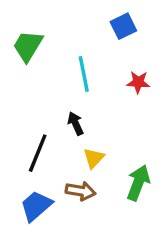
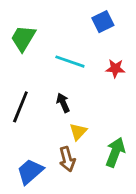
cyan line: (84, 74) -> (70, 62), turned -60
black line: (38, 153) -> (20, 107), moved
brown arrow: (81, 191) -> (67, 159), turned 65

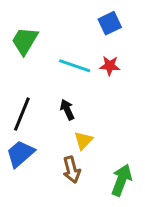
red star: (115, 68) -> (110, 66), moved
green arrow: (115, 152) -> (121, 180), moved
blue trapezoid: (30, 172) -> (20, 154), moved

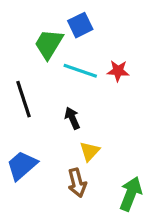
blue square: (110, 23) -> (80, 25), moved
green trapezoid: (25, 41) -> (49, 44), moved
black line: (22, 114) -> (23, 99), moved, turned -40

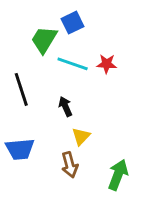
blue trapezoid: (22, 165) -> (20, 149), turned -144

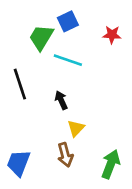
red star: (107, 64) -> (112, 35), moved
blue trapezoid: (20, 149) -> (18, 163), moved, turned 116

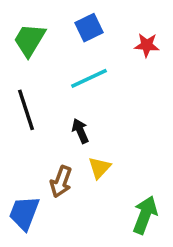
green trapezoid: (41, 37) -> (29, 40), moved
cyan line: (68, 60) -> (89, 78), turned -44
brown arrow: (65, 155) -> (61, 182), moved, turned 35

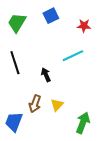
cyan line: (89, 78) -> (73, 56), moved
yellow triangle: (99, 168) -> (57, 105), moved

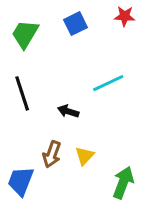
red star: (84, 26) -> (125, 16), moved
black arrow: (46, 75) -> (68, 111), turned -48

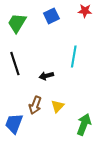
cyan line: (108, 83) -> (74, 56), turned -55
black arrow: (68, 111) -> (46, 76), turned -32

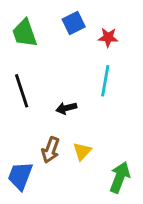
red star: (85, 11) -> (108, 37), moved
green trapezoid: (17, 23) -> (25, 33), turned -50

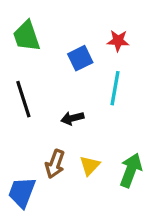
blue square: (74, 23) -> (80, 58), moved
green arrow: (120, 177) -> (131, 170), moved

